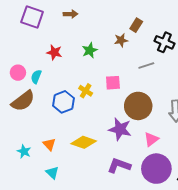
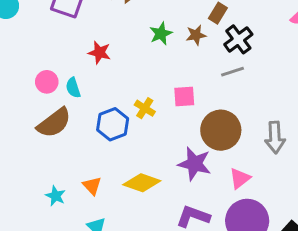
black cross: (164, 42) -> (238, 39), moved, turned 30
green star: (90, 50) -> (161, 34), moved
cyan semicircle: (36, 77) -> (73, 88), turned -40

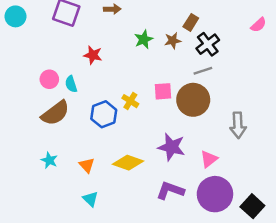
brown circle: (221, 130) -> (193, 100), moved
cyan star: (56, 196) -> (49, 160), moved

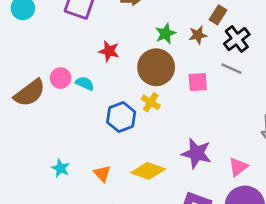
gray line: (203, 71) -> (231, 69), turned 42
cyan semicircle: (71, 84) -> (85, 83), turned 133
pink square: (163, 91) -> (198, 82), moved
brown circle: (193, 100) -> (156, 67), moved
brown semicircle: (55, 113) -> (30, 93), moved

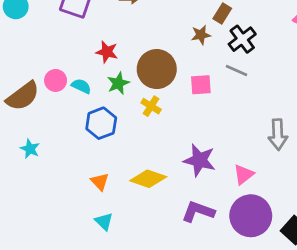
green star: (166, 34) -> (118, 83), moved
blue hexagon: (121, 117) -> (101, 123), moved
cyan star: (61, 168) -> (30, 149), moved

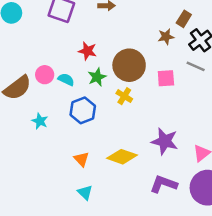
cyan star: (30, 149) -> (40, 121), moved

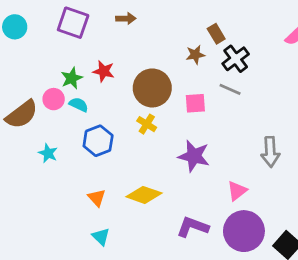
brown rectangle: (184, 19) -> (216, 34), turned -63
green star: (97, 77) -> (72, 78), moved
purple star: (165, 141) -> (194, 156), moved

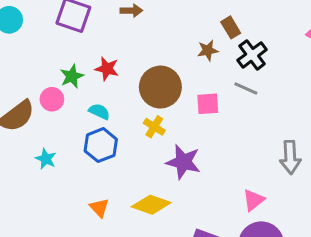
cyan semicircle: (79, 105) -> (99, 111), moved
purple star: (194, 156) -> (183, 162), moved

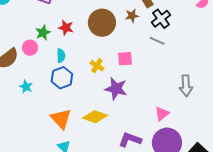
brown circle: (160, 87) -> (102, 23), moved
pink square: (208, 104) -> (125, 59), moved
cyan semicircle: (99, 111) -> (61, 56), turned 64
orange triangle: (99, 208) -> (61, 119), size x1.6

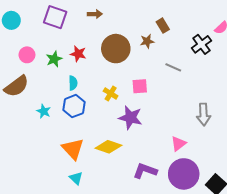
black cross: (161, 19) -> (201, 44), moved
pink circle: (30, 48) -> (27, 55), moved
cyan star: (26, 87) -> (44, 111), moved

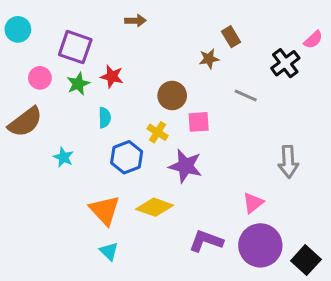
purple square: (55, 17) -> (75, 47), moved
brown circle: (116, 49) -> (172, 96), moved, size x0.7
blue hexagon: (74, 106) -> (127, 157), moved

